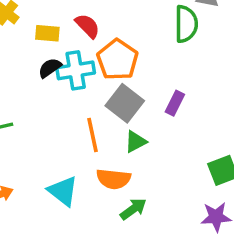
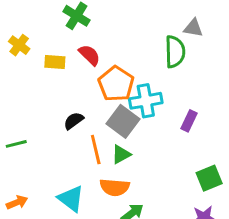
black semicircle: (50, 68) -> (74, 121), moved
cyan cross: (76, 70) -> (146, 101), moved
purple rectangle: (175, 103) -> (189, 121), moved
green triangle: (136, 142) -> (121, 154), moved

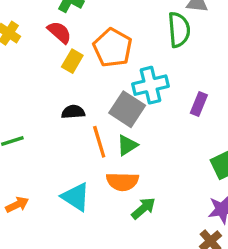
red semicircle: (89, 55) -> (59, 32), moved
yellow rectangle: (55, 62) -> (72, 61), moved, turned -60
orange pentagon: (116, 84) -> (113, 48), moved
black semicircle: (74, 121) -> (73, 112), turned 36

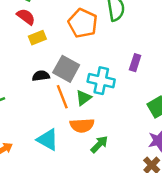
orange pentagon: (113, 48) -> (83, 23), moved
yellow rectangle: (72, 61) -> (37, 38), turned 42
cyan cross: (150, 85) -> (101, 81), moved, turned 30
gray square: (127, 109) -> (66, 69), moved

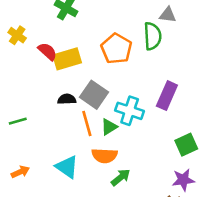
red semicircle: (26, 17) -> (47, 51), moved
yellow rectangle: (37, 38) -> (67, 59), size x1.5
purple rectangle: (135, 63) -> (167, 96), size x1.5

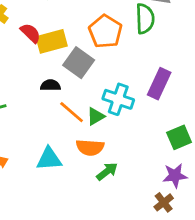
gray square: (94, 95) -> (79, 63), moved
orange line: (87, 123) -> (72, 112), turned -35
cyan triangle: (67, 167) -> (49, 159), turned -40

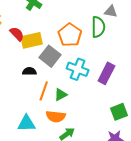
cyan cross: (118, 99) -> (78, 69), moved
orange line: (72, 112) -> (44, 91), turned 66

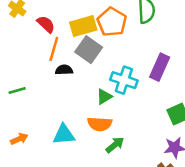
yellow rectangle: (32, 40) -> (83, 26), moved
cyan cross: (78, 69) -> (124, 80), moved
orange line: (44, 91) -> (54, 49), moved

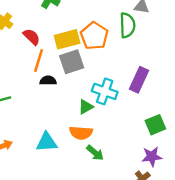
gray square: (89, 50) -> (72, 62), turned 35
green arrow: (115, 145) -> (95, 153), turned 78

